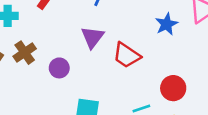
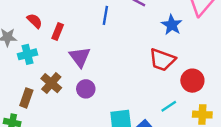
purple triangle: (92, 37) -> (80, 57), moved
red trapezoid: (127, 55) -> (162, 60), moved

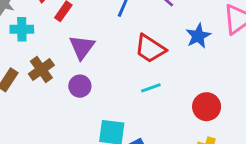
red trapezoid: (162, 60) -> (150, 49), moved
cyan line: (169, 106) -> (151, 88), moved

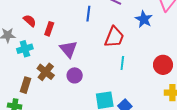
red trapezoid: (150, 49) -> (114, 37), turned -85
cyan line: (151, 88) -> (122, 63), turned -48

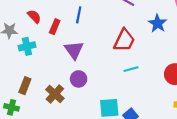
blue line: (88, 14) -> (79, 15), moved
cyan line: (122, 63) -> (131, 69), turned 64
brown cross: (46, 72) -> (55, 94), moved

